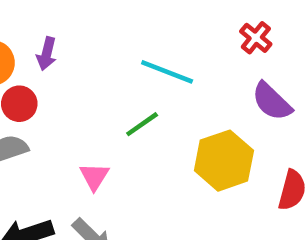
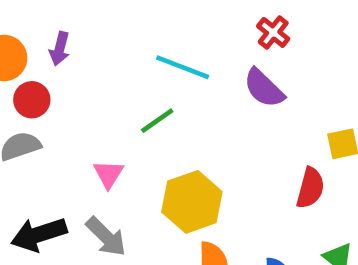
purple semicircle: (272, 101) -> (264, 88), moved
yellow hexagon: (224, 161) -> (192, 202), moved

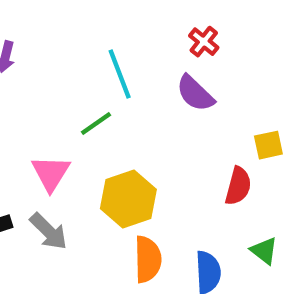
cyan line: (183, 67) -> (120, 74), turned 48
pink triangle: (108, 174) -> (51, 173), size x1.4

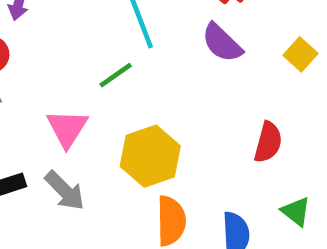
yellow square: (268, 145) -> (301, 54), moved, turned -36

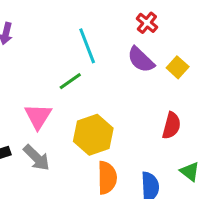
yellow square: (301, 54) -> (178, 67), moved

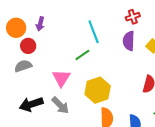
red cross: (147, 23) -> (133, 17), turned 32
purple semicircle: (141, 60) -> (129, 41), turned 48

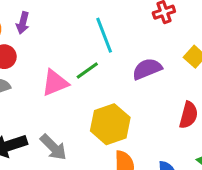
purple semicircle: (129, 41) -> (147, 69), moved, turned 66
pink triangle: (61, 78) -> (55, 83), moved, turned 36

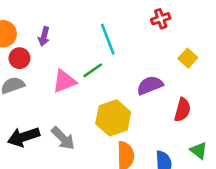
purple arrow: (23, 23) -> (44, 36), moved
purple semicircle: (147, 69) -> (150, 85), moved

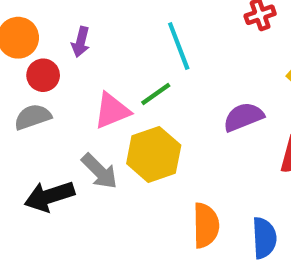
yellow hexagon: (113, 118) -> (154, 154), moved
gray arrow: (63, 138) -> (99, 171), moved

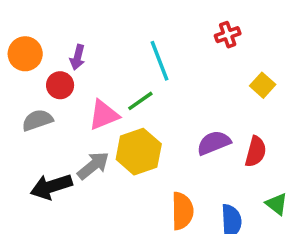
red circle: (43, 75) -> (60, 85), moved
purple semicircle: (243, 117) -> (214, 143), moved
gray arrow: (99, 171) -> (93, 166), turned -84

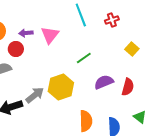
purple arrow: (78, 57) -> (26, 33), turned 72
cyan line: (160, 61) -> (81, 15), moved
green line: (140, 101) -> (84, 58), moved
pink triangle: (104, 115) -> (50, 35), moved, turned -30

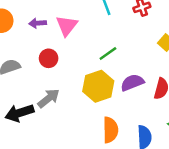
red circle: (16, 49) -> (49, 58), moved
yellow hexagon: (61, 87) -> (98, 86), moved

